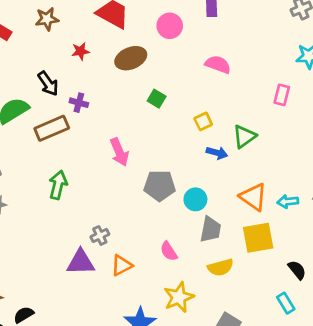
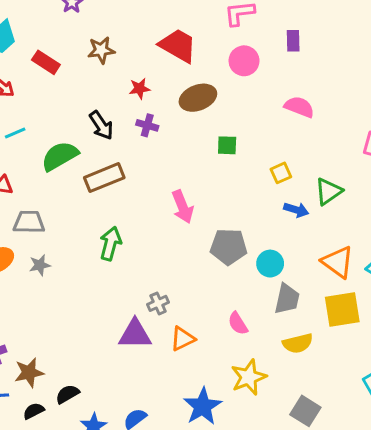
green square: (157, 99) -> (227, 145), turned -30
purple cross: (79, 103) -> (147, 125), moved

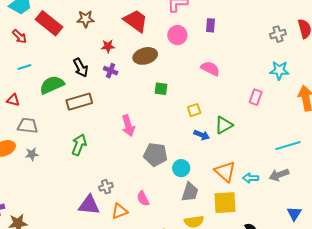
red rectangle: (46, 62) -> (49, 23), size x1.5
pink semicircle: (238, 323) -> (143, 198), moved

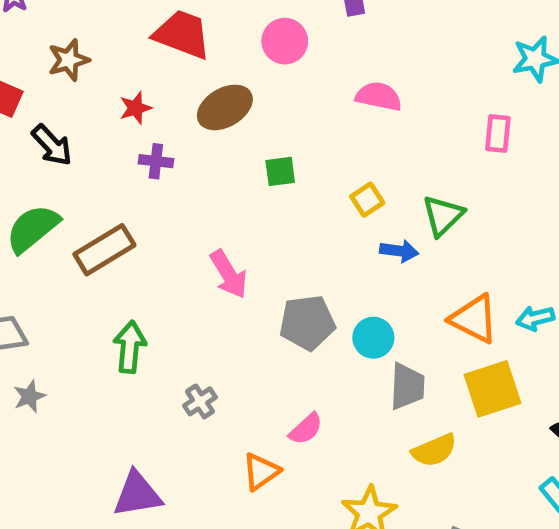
black arrow: (81, 68) -> (52, 145), moved
gray cross: (106, 187) -> (200, 401), moved
pink semicircle: (143, 198) -> (306, 429), turned -91
purple triangle: (89, 205) -> (137, 494), moved

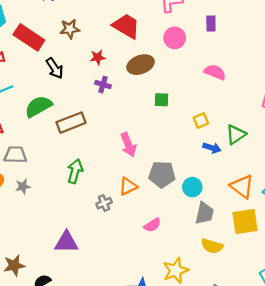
yellow semicircle: (434, 450) -> (212, 246), turned 30
orange triangle: (261, 472) -> (128, 186), moved

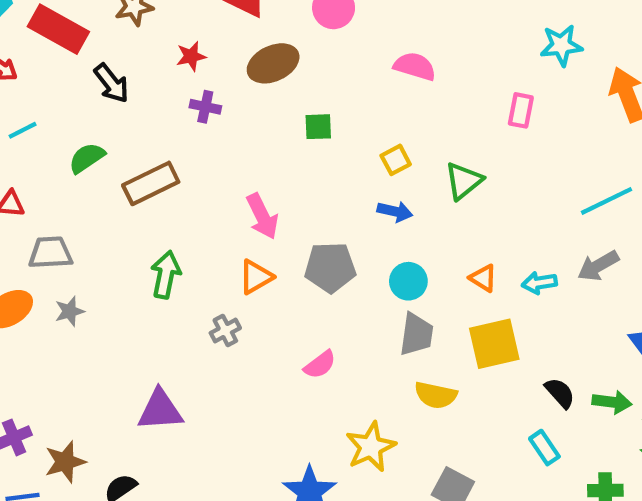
green semicircle: (38, 106) -> (87, 158), size x0.7
blue arrow: (212, 148) -> (395, 211), moved
orange triangle: (128, 186) -> (256, 277), moved
orange triangle: (242, 186) -> (483, 278), size x0.6
cyan circle: (192, 187) -> (408, 281), moved

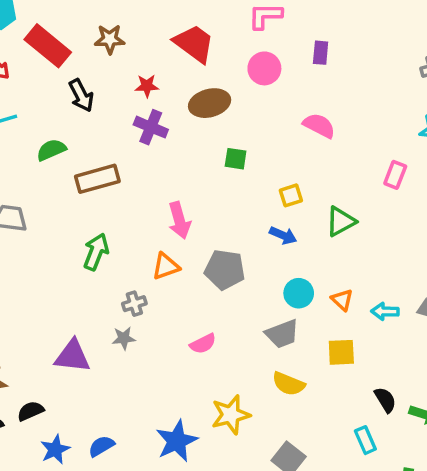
purple cross: (205, 107) -> (151, 127), size x1.4
cyan circle: (408, 281) -> (299, 293), moved
gray star: (70, 311) -> (124, 338), moved
gray trapezoid: (416, 334) -> (282, 334), turned 51
yellow square: (494, 344) -> (341, 352), size x0.7

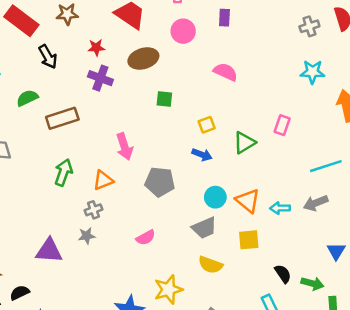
pink rectangle: (395, 175) -> (282, 125), moved
orange triangle: (166, 266) -> (103, 180), moved
orange triangle: (342, 300) -> (248, 201), size x1.5

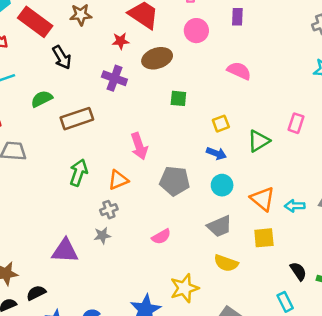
red star: (96, 48) -> (120, 41), moved
cyan circle: (215, 197) -> (222, 185), moved

